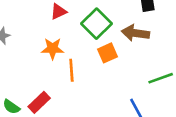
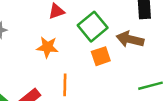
orange line: (71, 70) -> (65, 85), moved

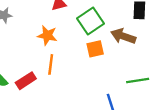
orange line: (65, 85) -> (51, 64), moved

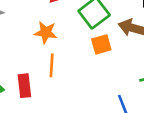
red rectangle: (26, 81) -> (24, 86), turned -60

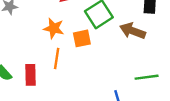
orange square: (101, 44) -> (82, 38), moved

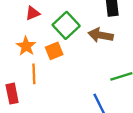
orange star: (54, 28) -> (26, 46), turned 30

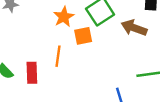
orange star: (26, 46) -> (64, 17), moved

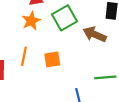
orange square: (83, 36) -> (52, 59), moved

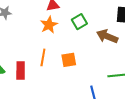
green square: (65, 18) -> (79, 22), size x0.7

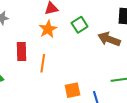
orange square: (69, 60) -> (72, 90), moved
red rectangle: (21, 70) -> (21, 52), moved

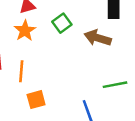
orange square: (72, 90) -> (36, 100), moved

